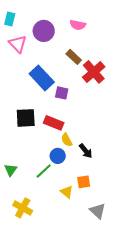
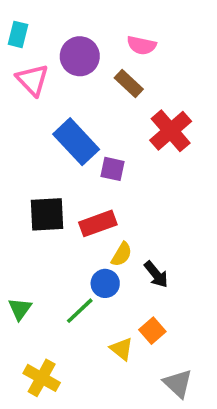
brown rectangle: (74, 57) -> (129, 84), moved
red rectangle: (54, 123) -> (98, 223), turned -42
yellow semicircle: (67, 140) -> (122, 254), turned -120
orange square: (84, 182) -> (152, 331), turned -32

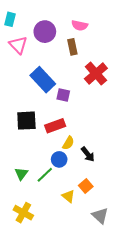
brown rectangle: (129, 84) -> (72, 47), turned 35
green triangle: (20, 309) -> (21, 174), moved

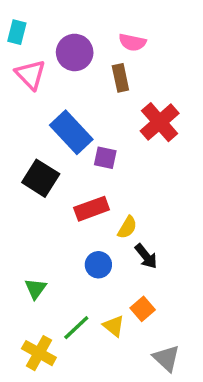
black square: (26, 121) -> (41, 178), moved, turned 35
yellow semicircle: (68, 143) -> (127, 227), moved
green line: (45, 175) -> (76, 328), moved

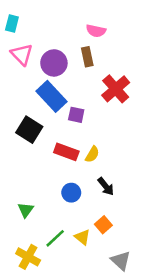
purple circle: (75, 52) -> (54, 63), moved
red rectangle: (92, 209) -> (66, 152), turned 40
yellow semicircle: (127, 227) -> (92, 154), moved

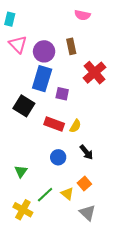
pink semicircle: (96, 31) -> (82, 15), moved
blue rectangle: (51, 96) -> (42, 79), turned 60
gray triangle: (121, 261) -> (87, 213), moved

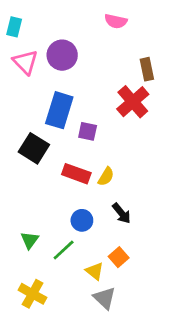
brown rectangle: (71, 46) -> (147, 69), moved
purple circle: (44, 51) -> (62, 55), moved
green line: (45, 195) -> (64, 250), moved
gray triangle: (87, 213) -> (105, 298), moved

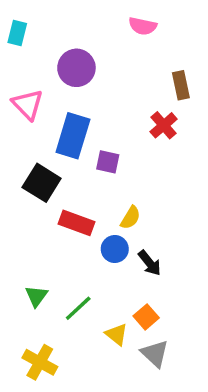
pink triangle: (25, 62) -> (28, 104), moved
red cross: (133, 102) -> (164, 125), size x0.7
red rectangle: (76, 174) -> (76, 223), moved
blue circle: (82, 220) -> (115, 249), moved
gray triangle: (105, 298) -> (155, 354), moved

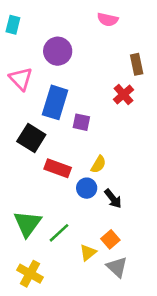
green triangle: (36, 296) -> (27, 224), size x1.6
yellow triangle: (117, 334) -> (88, 253), turned 42

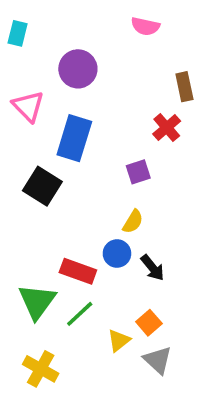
purple square: (81, 122) -> (138, 172), moved, turned -30
red rectangle: (58, 168) -> (78, 271), moved

